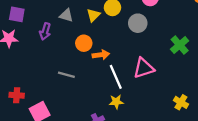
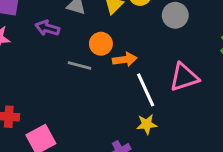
purple arrow: (45, 31) -> (47, 28), turned 91
gray line: (66, 75) -> (79, 65), moved

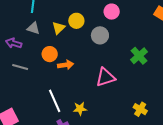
gray line: (79, 65) -> (20, 67), moved
white line: (146, 90) -> (55, 101), moved

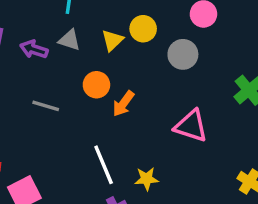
purple arrow: (14, 43) -> (34, 49), moved
orange arrow: (66, 65) -> (123, 104), turned 133
pink triangle: (105, 77) -> (191, 126), turned 35

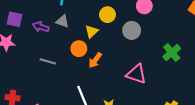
yellow triangle: (112, 40) -> (92, 31), moved

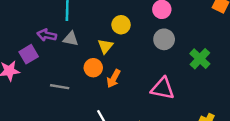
purple square: (14, 19) -> (29, 54), moved, turned -35
purple arrow: (41, 27) -> (47, 35), moved
gray circle: (132, 30) -> (164, 39), moved

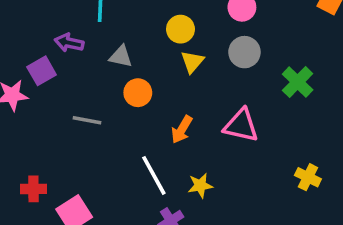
gray triangle: (71, 39) -> (121, 56), moved
yellow triangle: (105, 46) -> (192, 62), moved
orange arrow: (114, 79) -> (182, 130), moved

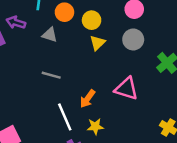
orange circle: (138, 93) -> (64, 12), moved
gray line: (87, 120) -> (51, 75), moved
orange arrow: (182, 130) -> (87, 99), moved

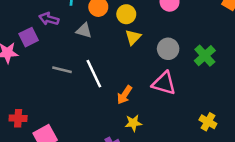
gray circle: (133, 39) -> (168, 49), moved
gray line: (51, 75) -> (62, 70), moved
white line: (65, 117) -> (94, 74), moved

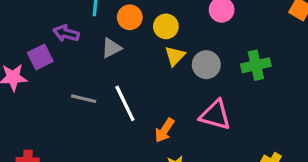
gray triangle: (84, 31) -> (111, 48), turned -42
gray circle: (168, 49) -> (206, 65), moved
green cross: (205, 56) -> (256, 65), moved, turned 30

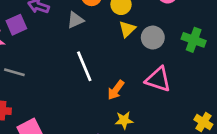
green cross: (256, 65) -> (194, 40), turned 30
gray line: (84, 99) -> (14, 72), moved

